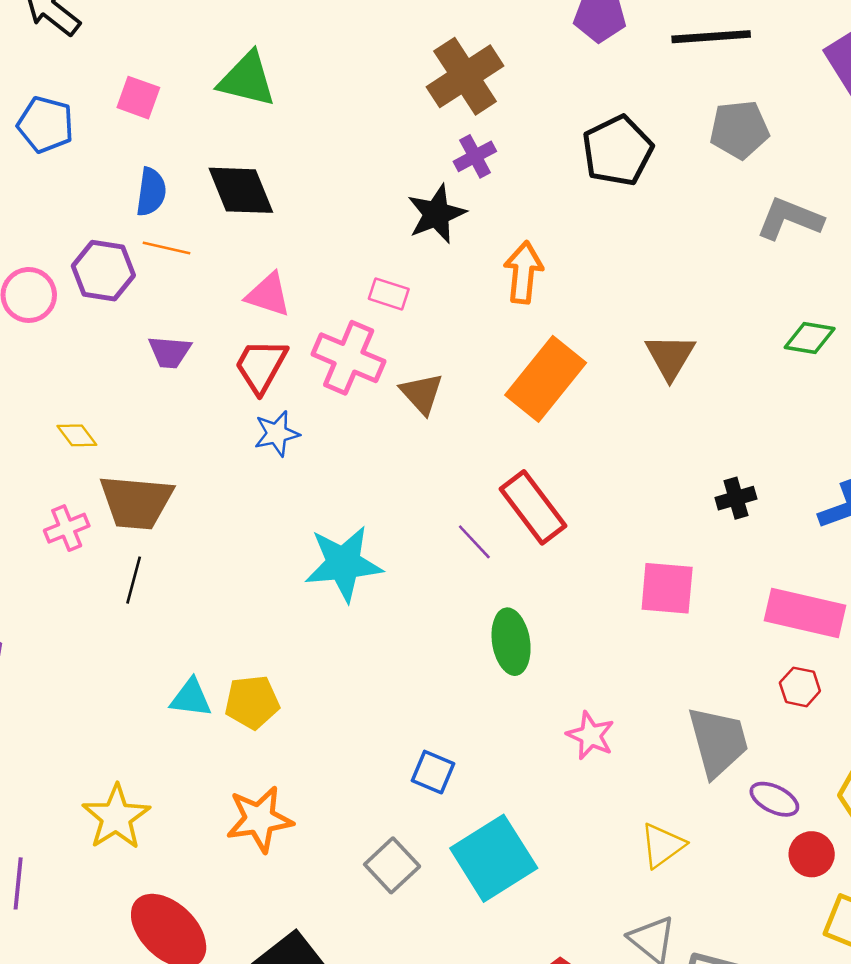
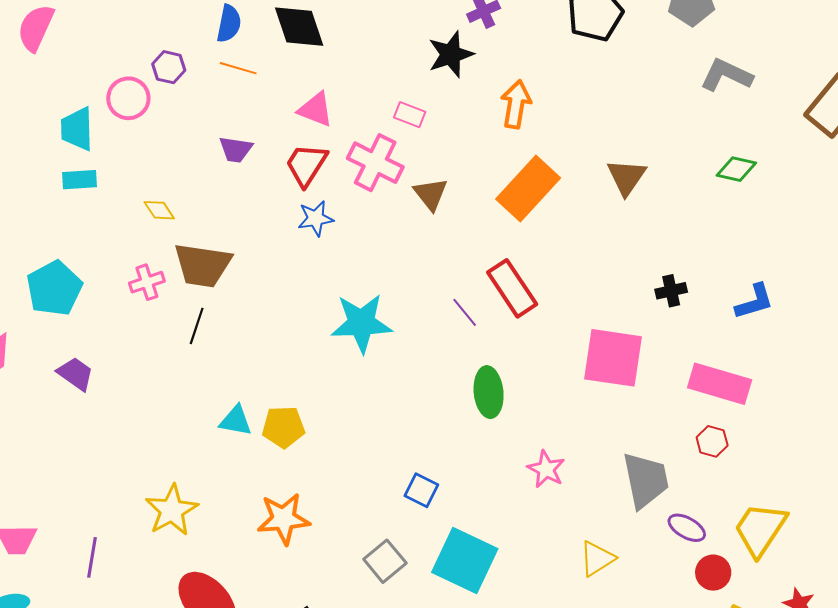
purple hexagon: (103, 271) -> (169, 67), moved, size x0.7
pink square: (667, 588) -> (613, 358), size x1.4
cyan square: (494, 858) -> (465, 560), turned -36

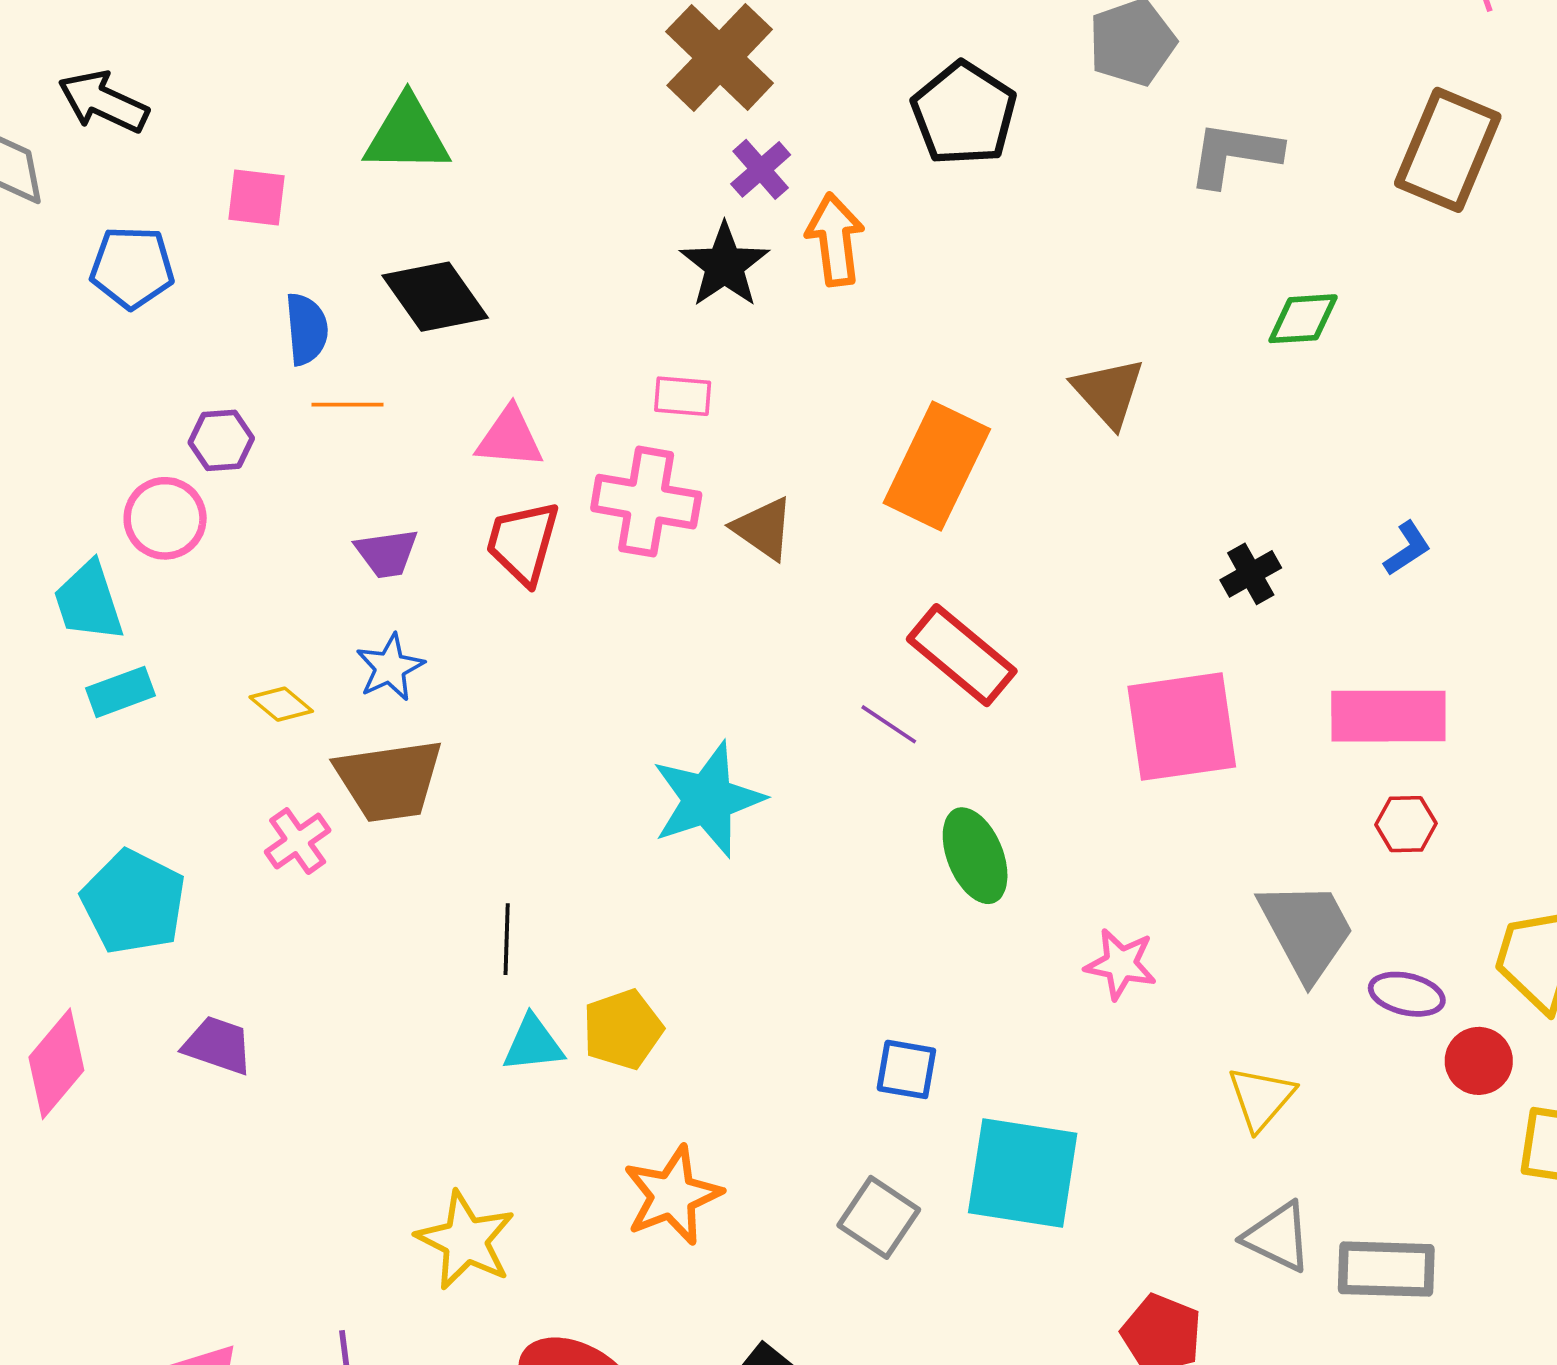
orange arrow: (516, 104) -> (835, 240), moved
blue star: (315, 218) -> (390, 667), moved
blue L-shape: (754, 302) -> (1407, 549), size x0.7
black line: (197, 326) -> (507, 939), moved

